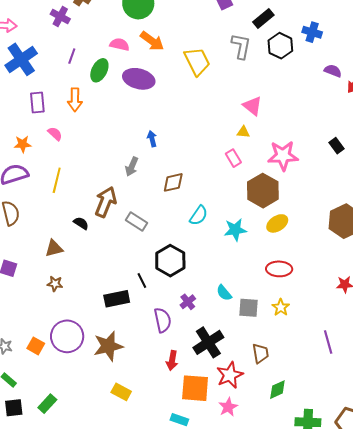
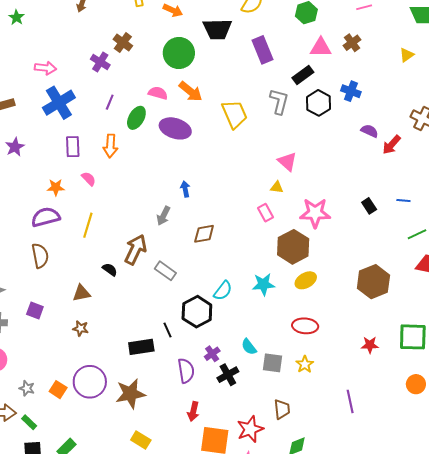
cyan semicircle: (199, 215) -> (223, 291), moved
black cross: (208, 342) -> (228, 375), moved, size x0.7

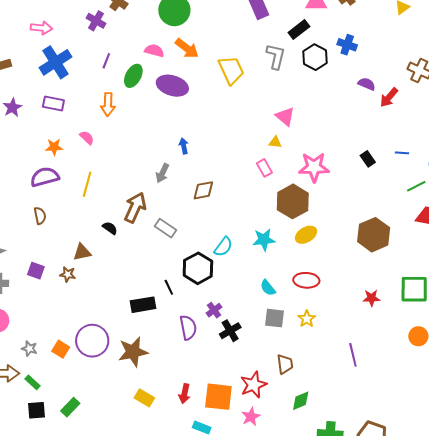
purple rectangle: (73, 147) -> (53, 103), moved, turned -75
brown semicircle: (40, 256) -> (40, 216), size x0.7
brown star: (81, 328) -> (68, 274), moved
cyan semicircle: (249, 347) -> (268, 288), moved
red arrow: (193, 411) -> (184, 394), moved

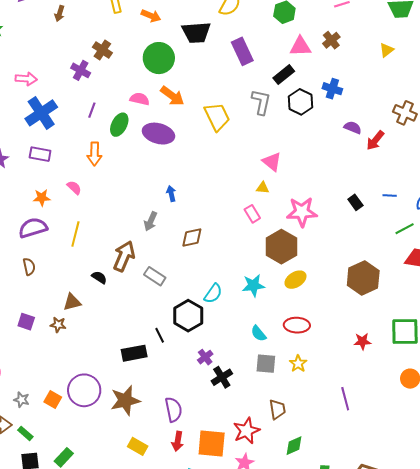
purple semicircle: (188, 328) -> (173, 410), moved

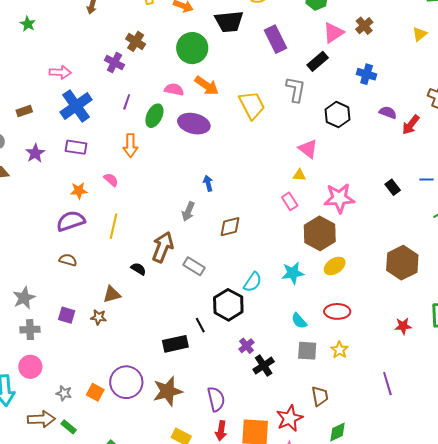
pink triangle: (300, 46) -> (333, 33), turned -30
black hexagon: (300, 102) -> (337, 115), moved
brown semicircle: (29, 267) -> (68, 260), turned -60

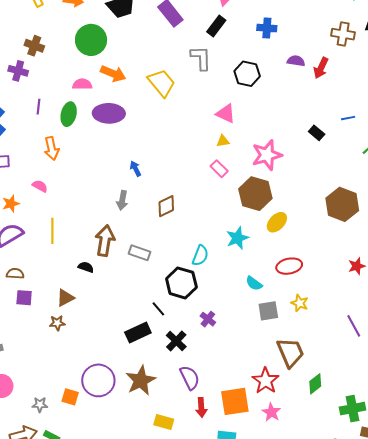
purple square: (67, 315) -> (24, 298), moved
black cross: (264, 366) -> (176, 341), moved
brown trapezoid: (320, 396) -> (290, 353), size x1.5

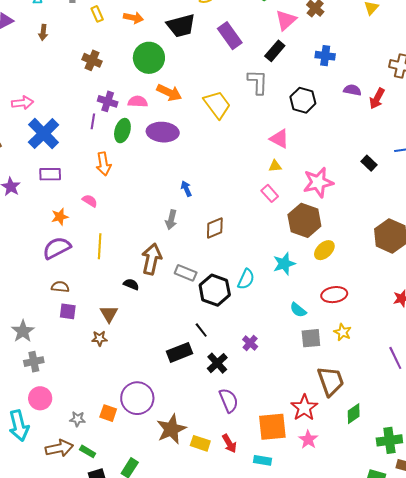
purple cross: (18, 71) -> (108, 101), moved
black hexagon: (181, 283) -> (215, 290), moved
brown triangle: (65, 298) -> (109, 314), turned -36
brown star: (141, 380) -> (171, 429), moved
red arrow: (201, 407) -> (229, 443), moved, turned -30

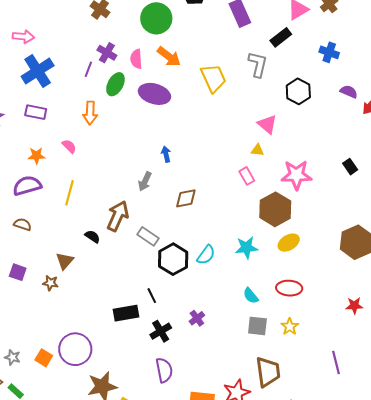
pink semicircle: (138, 102) -> (136, 59), turned -108
purple square: (68, 311) -> (18, 272), moved

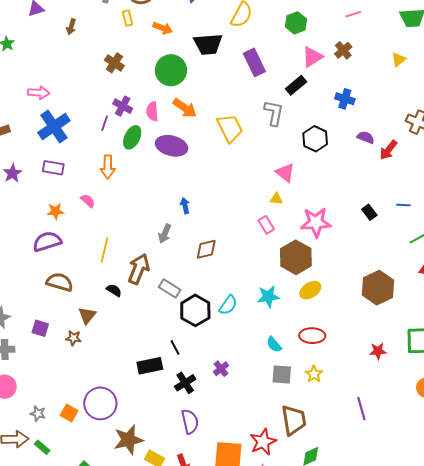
yellow line: (70, 193) -> (104, 250), moved
brown semicircle: (23, 224) -> (60, 282), moved, size x1.5

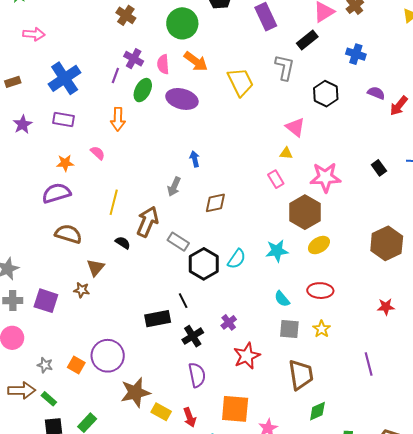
pink arrow: (39, 93) -> (34, 34), moved
purple square: (40, 328) -> (46, 301), moved, size x1.4
red star: (263, 442) -> (247, 356), moved

